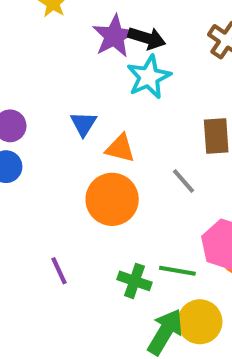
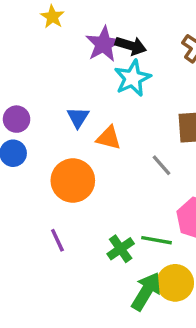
orange circle: (112, 199) -> (73, 181), moved
green cross: (135, 281) -> (121, 249), turned 36

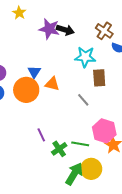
purple star: (104, 44) -> (49, 29), turned -30
cyan star: (133, 78) -> (85, 57), moved, turned 30
orange circle: (73, 181) -> (26, 90), moved
purple line: (57, 240) -> (41, 135), moved

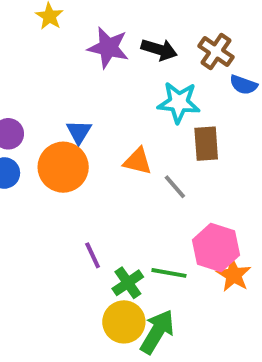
black arrow: (65, 30) -> (159, 50), moved
orange triangle: (52, 84) -> (138, 161), moved
yellow circle: (91, 169) -> (124, 322), moved

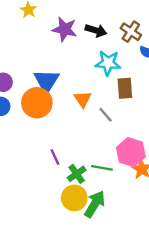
blue triangle: (79, 132) -> (47, 81), size x1.6
orange triangle: (138, 161) -> (83, 99), turned 42

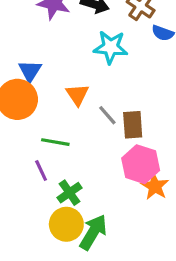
blue triangle: (47, 81) -> (30, 71), size x0.7
brown rectangle: (125, 88) -> (133, 125), moved
green line: (102, 168) -> (55, 142), moved

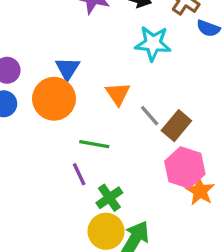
brown rectangle: (133, 125) -> (176, 126), turned 44

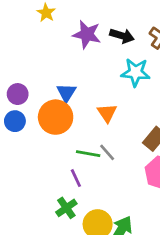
gray line: (150, 116) -> (107, 152), moved
green cross: (109, 198) -> (66, 208), moved

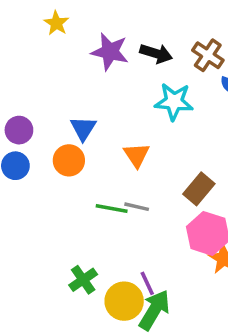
orange circle: (56, 117) -> (69, 160), size x0.7
gray line: (107, 152) -> (137, 207), turned -36
purple line: (76, 178) -> (147, 283), moved

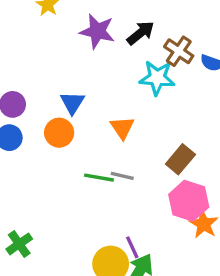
black arrow: (156, 53) -> (141, 33), turned -56
brown cross: (208, 55) -> (179, 51), moved
green cross: (83, 280) -> (19, 244), moved

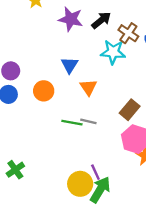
blue triangle: (72, 103) -> (70, 65), moved

